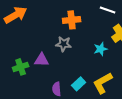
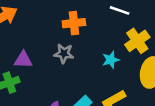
purple triangle: (42, 60) -> (23, 60), moved

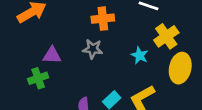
cyan star: (111, 60) -> (140, 55), turned -30

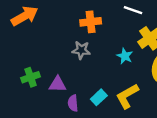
purple triangle: (52, 55) -> (58, 84), moved

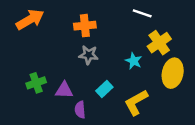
orange cross: (91, 22) -> (85, 26), moved
cyan rectangle: (99, 97) -> (104, 89), moved

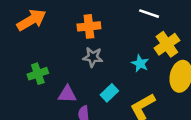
green cross: (36, 83) -> (38, 74), moved

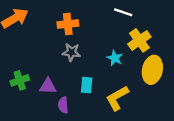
green cross: (38, 74) -> (20, 80), moved
cyan rectangle: (109, 93) -> (87, 85), turned -42

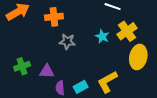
orange cross: (68, 24) -> (54, 17), moved
cyan star: (115, 58) -> (102, 36), moved
cyan rectangle: (87, 85) -> (81, 87), moved, turned 56

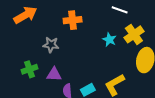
orange cross: (54, 17) -> (73, 20), moved
gray star: (67, 42) -> (51, 45), moved

